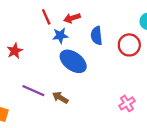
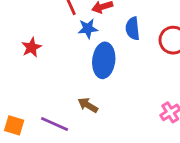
blue ellipse: (73, 61) -> (104, 60), turned 60
purple line: (33, 91) -> (55, 124), moved

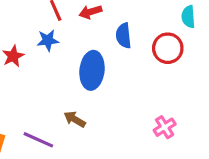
blue star: (88, 29) -> (48, 40), moved

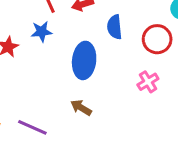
brown arrow: (75, 119) -> (81, 108), moved
pink cross: (165, 127) -> (148, 82), moved

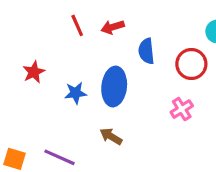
blue star: (42, 32) -> (76, 93), moved

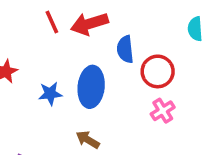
red arrow: (113, 27) -> (89, 24), size x1.5
red circle: (191, 64) -> (158, 71), moved

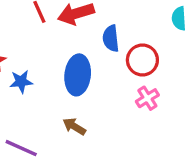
blue star: (50, 94) -> (21, 82), moved

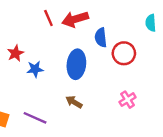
pink cross: (147, 98) -> (128, 100), moved

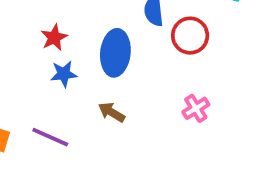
red star: (16, 53) -> (54, 38), moved
blue star: (35, 69) -> (64, 74), moved

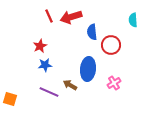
blue ellipse: (115, 53) -> (88, 69), moved
purple line: (50, 137) -> (49, 92), moved

